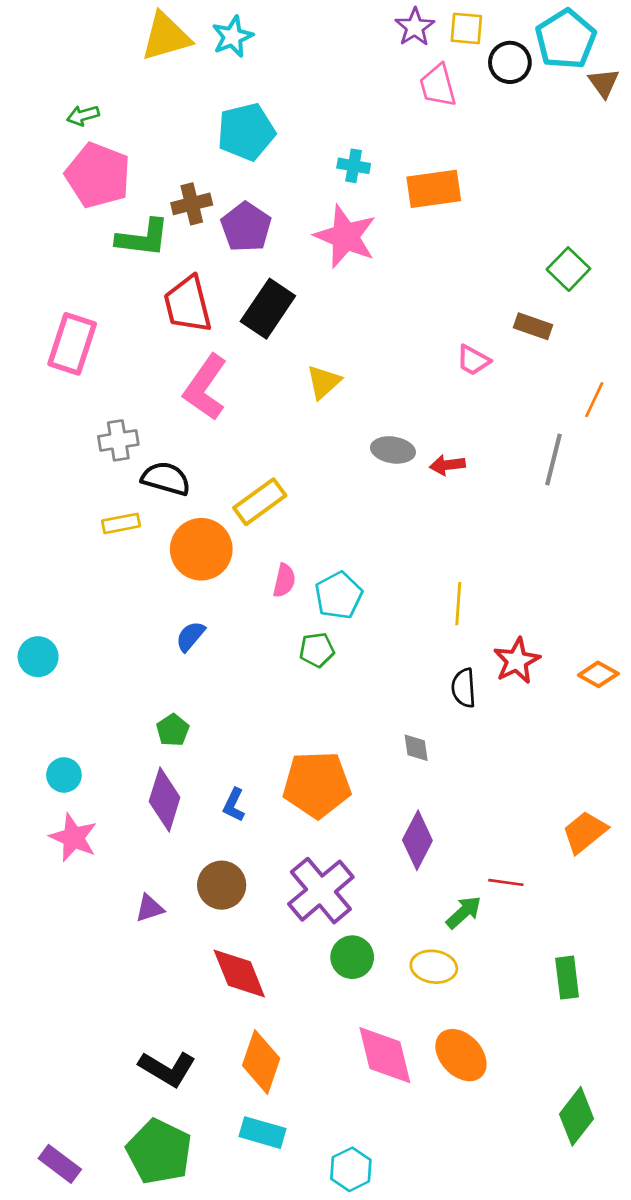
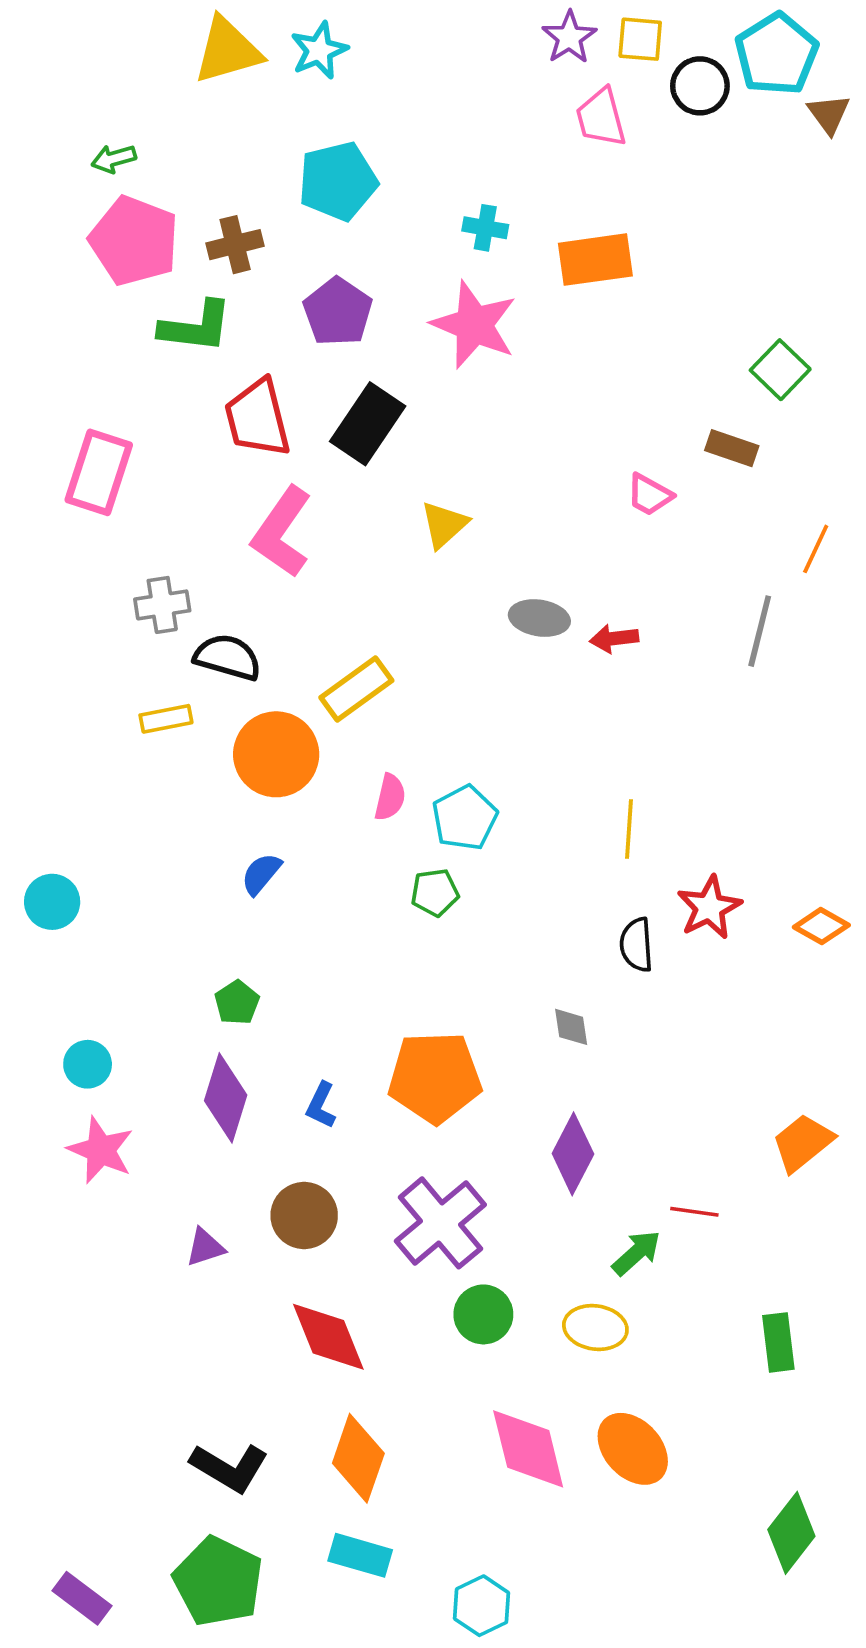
brown cross: (192, 204) -> (235, 245), moved

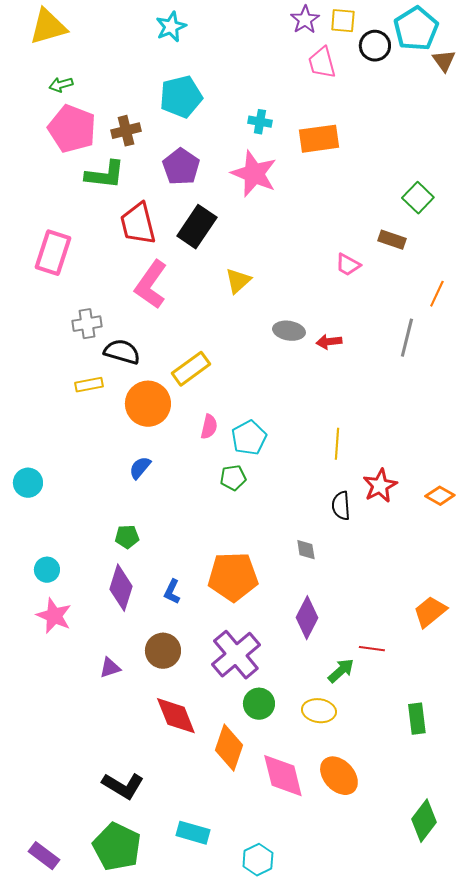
yellow triangle: (228, 50) -> (48, 27), moved
green pentagon: (237, 1003) -> (127, 537), turned 30
orange diamond: (358, 1458) -> (229, 748), moved

